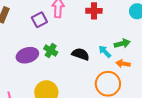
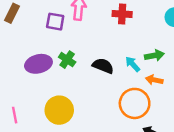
purple square: (39, 20) -> (55, 22), turned 35

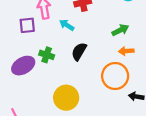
cyan arrow: (133, 64) -> (67, 25), moved
black semicircle: (103, 66) -> (79, 52), turned -66
yellow circle: (59, 110) -> (66, 98), moved

